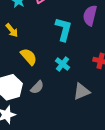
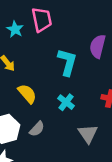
gray triangle: (82, 92) -> (88, 134), turned -42

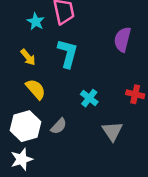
cyan L-shape: (67, 62) -> (68, 53), moved
yellow semicircle: (27, 94) -> (36, 89), moved

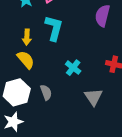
yellow arrow: (28, 57) -> (27, 37), moved, turned 42
gray semicircle: (59, 126) -> (46, 92), turned -63

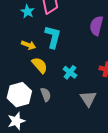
yellow arrow: (27, 37) -> (28, 45), turned -72
yellow semicircle: (26, 60) -> (40, 65), moved

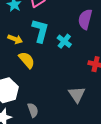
cyan cross: (70, 72) -> (64, 41), moved
gray semicircle: (46, 95) -> (33, 110), moved

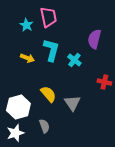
yellow semicircle: (27, 60) -> (48, 94), moved
gray triangle: (77, 94) -> (72, 103), moved

